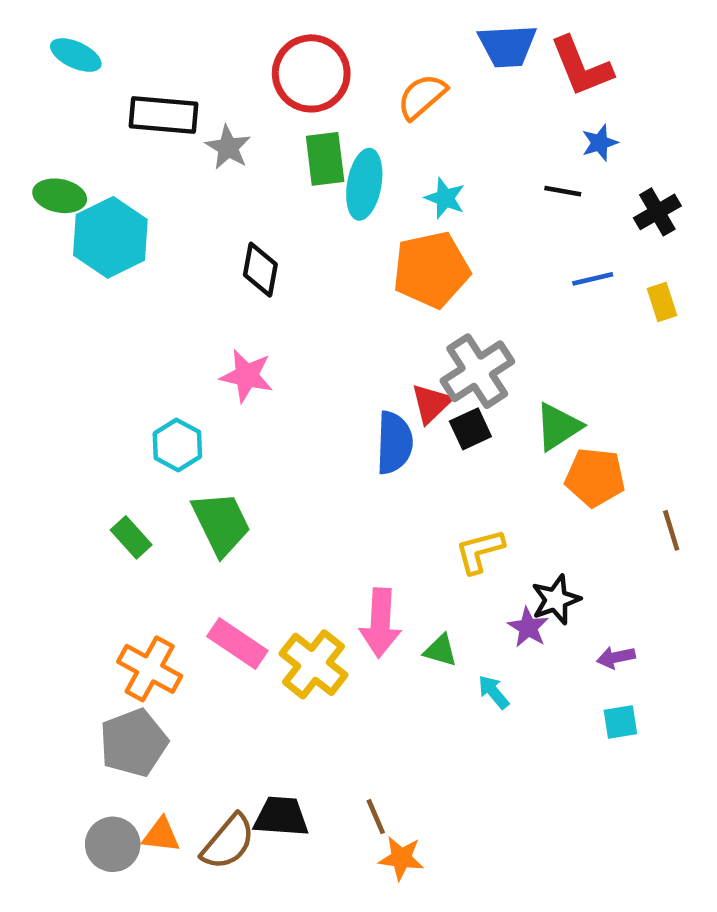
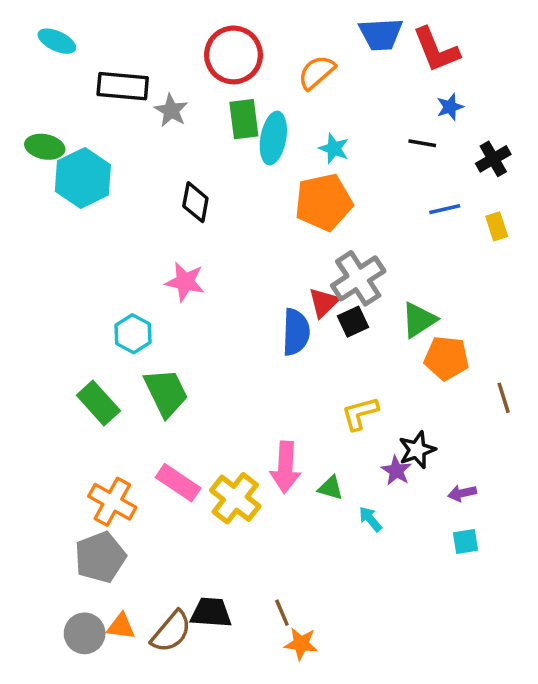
green rectangle: (131, 537) -> (98, 403), size x1.4

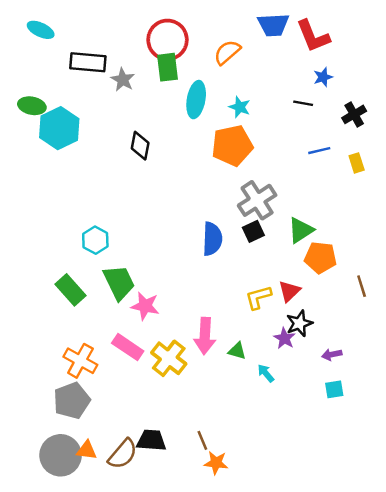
green rectangle: (244, 119) -> (167, 67), moved
pink star: (185, 282) -> (145, 306), moved
red triangle: (324, 303) -> (289, 291), moved
gray circle: (85, 633) -> (61, 455), size x1.4

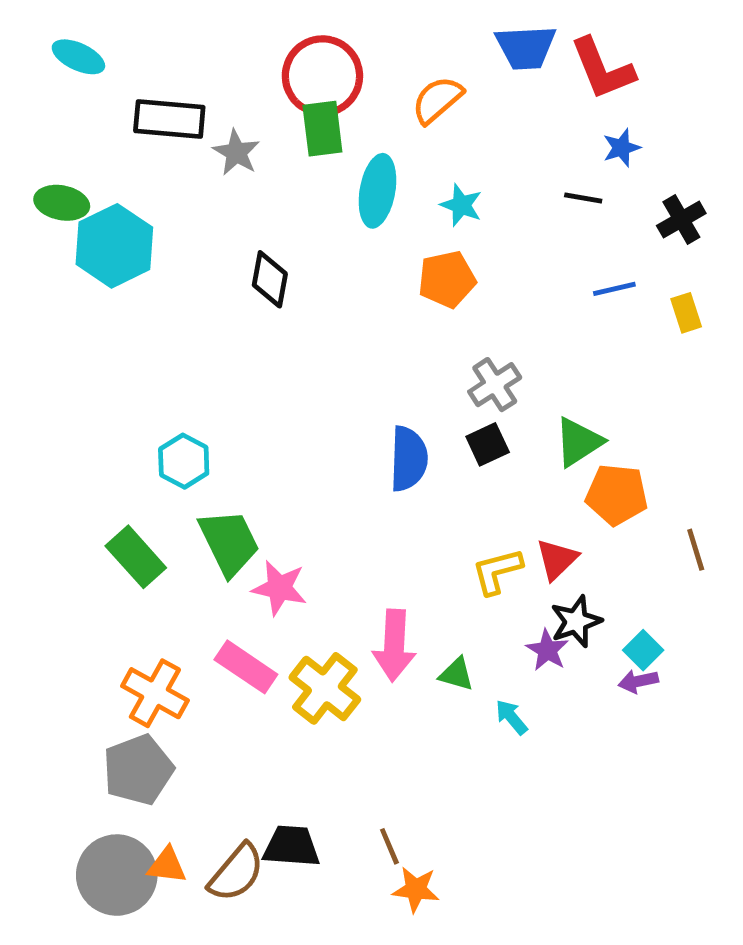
orange pentagon: (232, 146) -> (447, 279), size x0.7
gray cross: (257, 200) -> (495, 385), size x0.7
cyan square: (334, 389) -> (643, 650), moved, turned -36

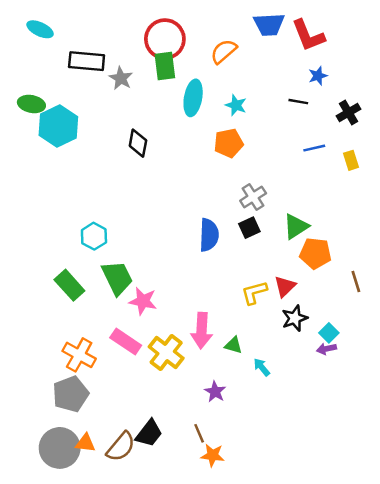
purple star: (547, 650) -> (215, 392), moved
black trapezoid: (291, 846) -> (149, 433), turned 124

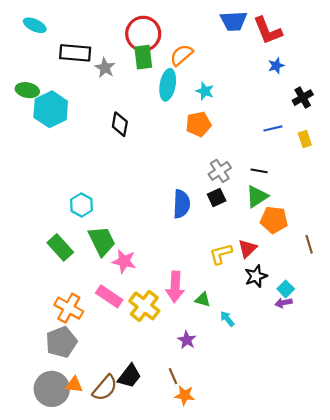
orange semicircle: (224, 51) -> (181, 55), moved
black line: (298, 102) -> (259, 171), moved

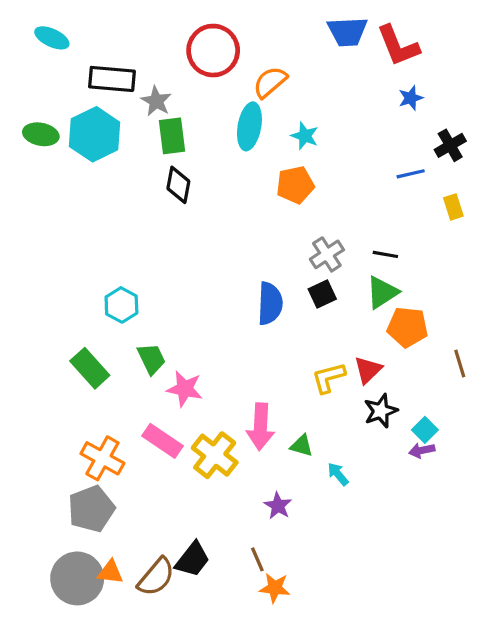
green rectangle: (143, 57) -> (172, 136), moved
cyan hexagon: (51, 109) -> (95, 134), moved
blue line: (273, 128) -> (411, 174), moved
green trapezoid: (102, 241) -> (151, 359), size x0.7

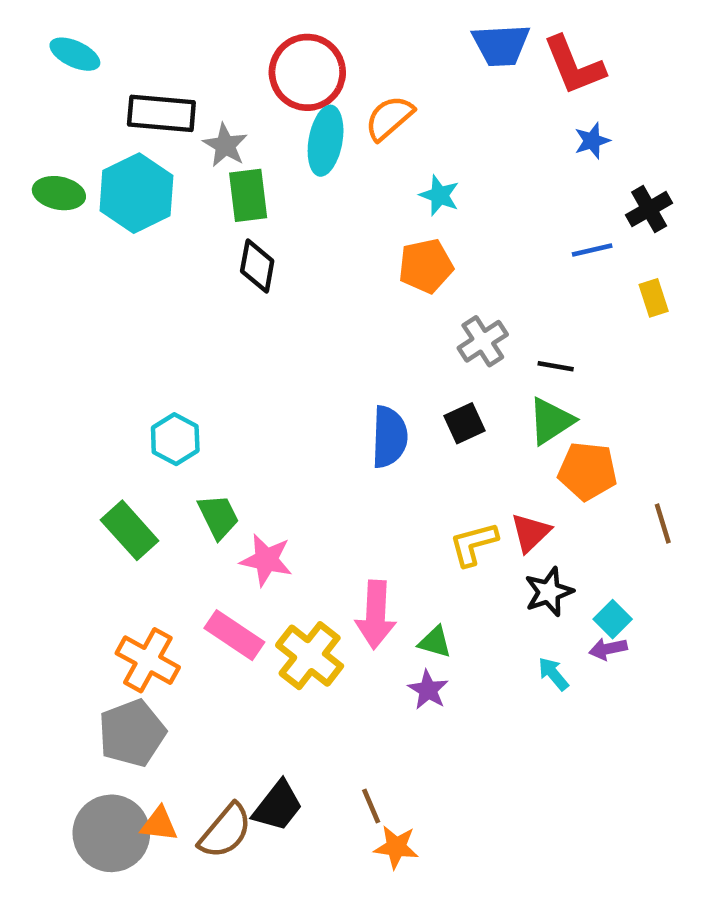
cyan ellipse: (249, 126) -> (326, 141), moved
gray cross: (327, 254) -> (483, 341), moved
cyan arrow: (338, 474) -> (553, 674), moved
purple star: (278, 506) -> (428, 690), moved

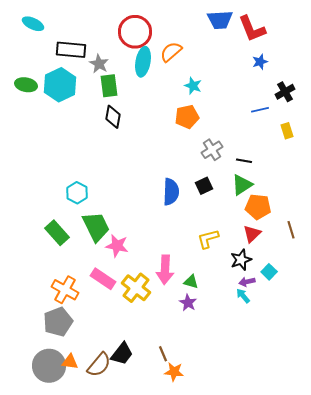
green trapezoid: (218, 517) -> (96, 227), size x1.5
red triangle: (531, 533) -> (252, 234), moved
purple arrow: (608, 649) -> (247, 282), moved

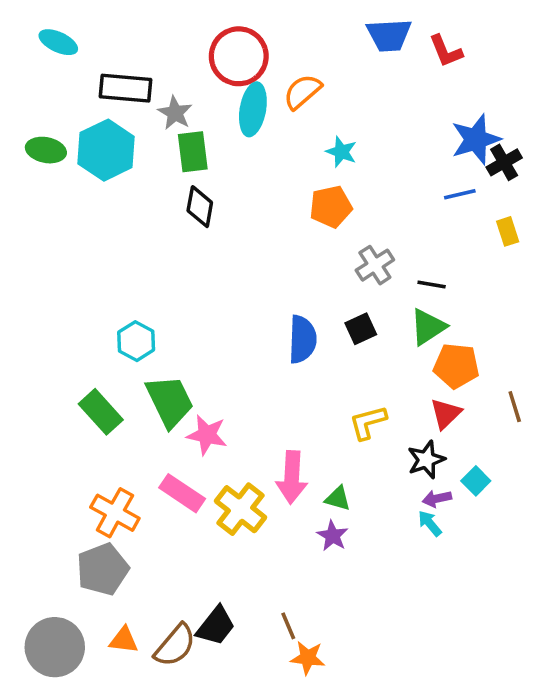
red L-shape: (252, 29) -> (446, 51), size x0.7
blue star: (260, 62) -> (476, 139), moved, size x1.8
gray circle: (49, 366) -> (55, 647), moved

